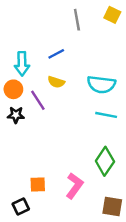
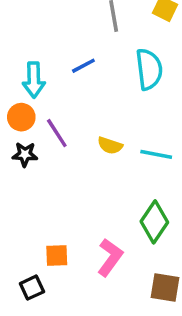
yellow semicircle: (56, 82) -> (110, 146), moved
cyan semicircle: (101, 84) -> (149, 69), moved, turned -104

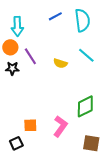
blue line: (83, 66) -> (55, 16), moved
cyan line: (156, 154) -> (86, 55), moved, turned 30
green diamond: (154, 222) -> (85, 106), turned 30

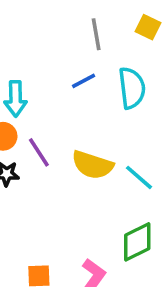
cyan line: (86, 55) -> (139, 177), moved
yellow semicircle: (60, 63) -> (92, 165), size x1.6

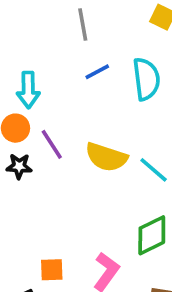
gray line: (96, 34) -> (83, 24), moved

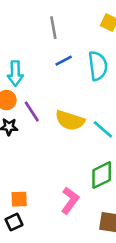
orange square: (52, 270) -> (19, 199), moved

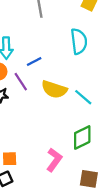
blue line: (64, 61) -> (34, 61), moved

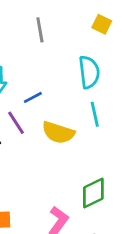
cyan line: (83, 97) -> (95, 114), moved, turned 36

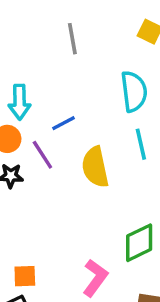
yellow semicircle: (58, 133) -> (95, 167), turned 60

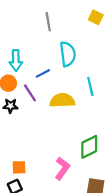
cyan semicircle: (134, 91) -> (68, 54), moved
yellow semicircle: (95, 167) -> (62, 100), turned 100

